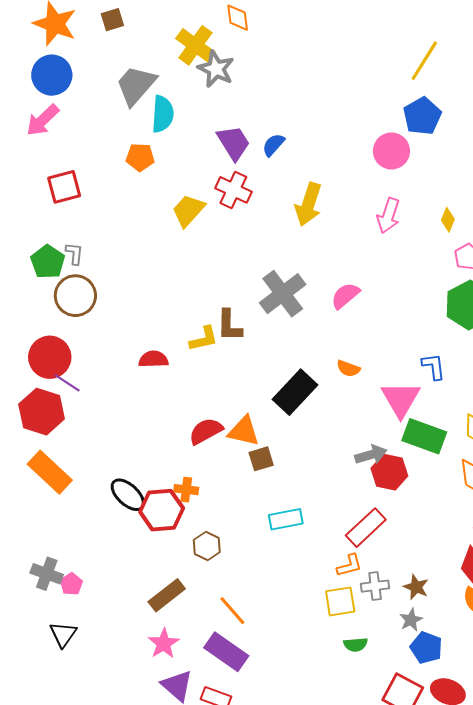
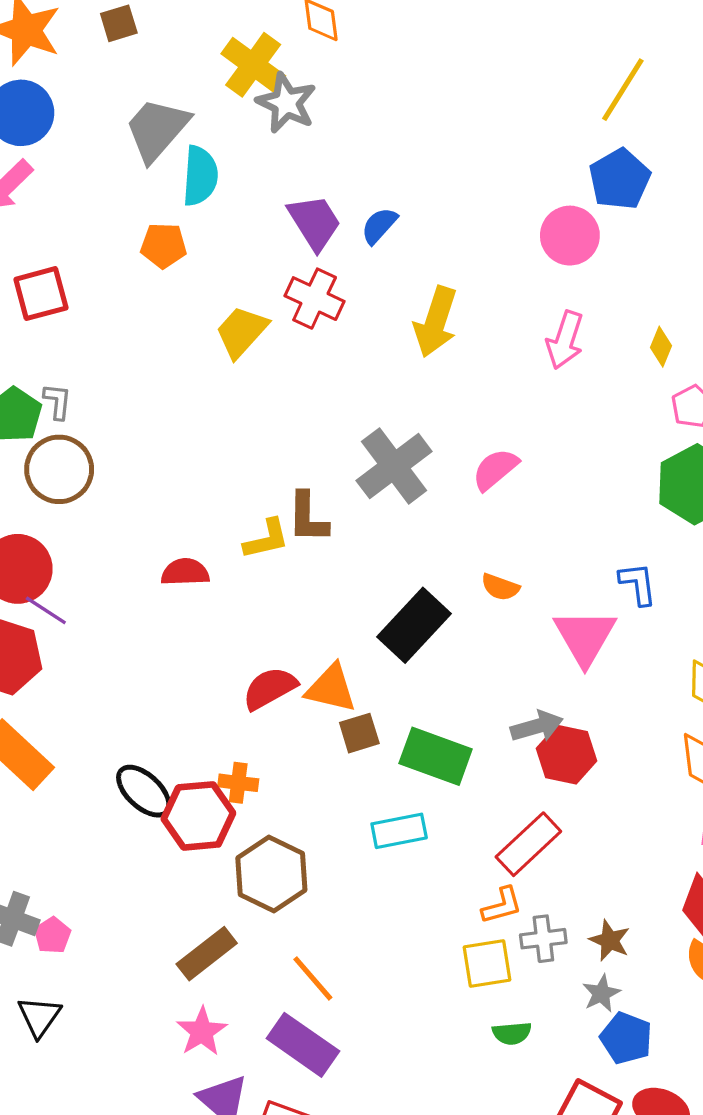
green rectangle: (424, 436) -> (436, 756), moved
brown hexagon: (207, 546) -> (271, 874), size x1.6

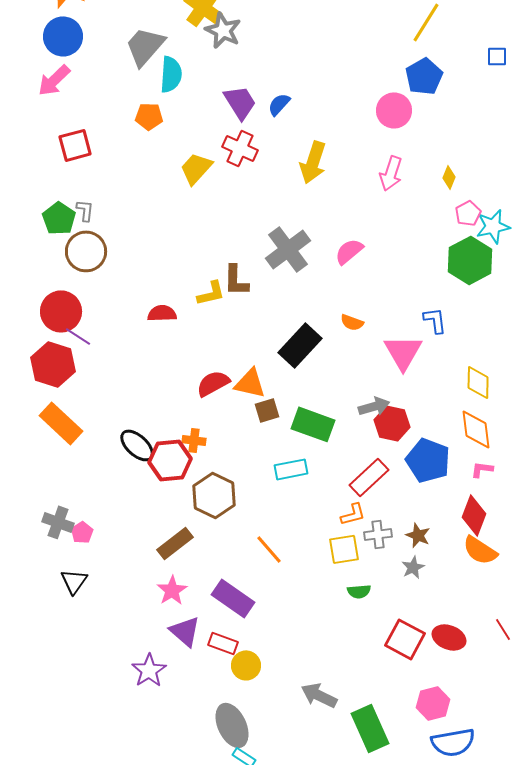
orange line: (313, 978) -> (269, 549), moved
blue pentagon: (626, 1038) -> (428, 460), moved, size x1.4

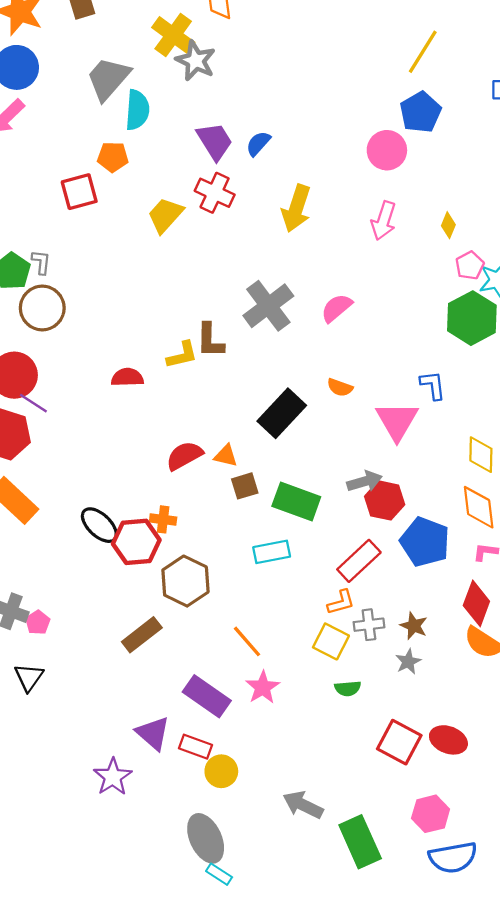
red square: (75, 145) -> (79, 192), moved
orange triangle: (250, 383) -> (226, 456), size x0.7
yellow square: (344, 549) -> (331, 641), turned 36
pink star: (172, 590) -> (263, 687), moved

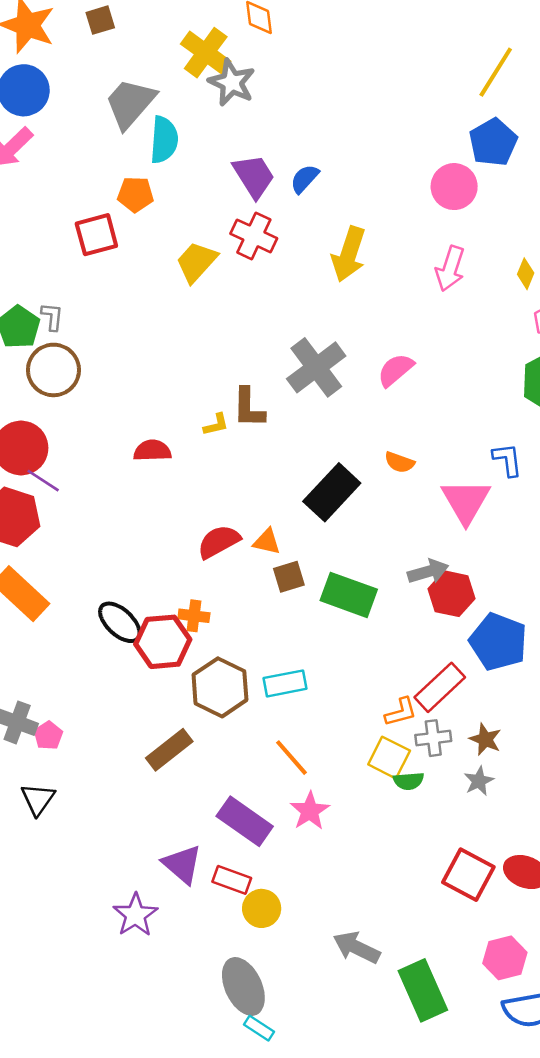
yellow L-shape: (182, 355) -> (216, 425), size x0.7
cyan rectangle: (272, 552) -> (285, 683), moved
red rectangle: (359, 561) -> (440, 687), moved
green semicircle: (348, 688) -> (409, 781), moved

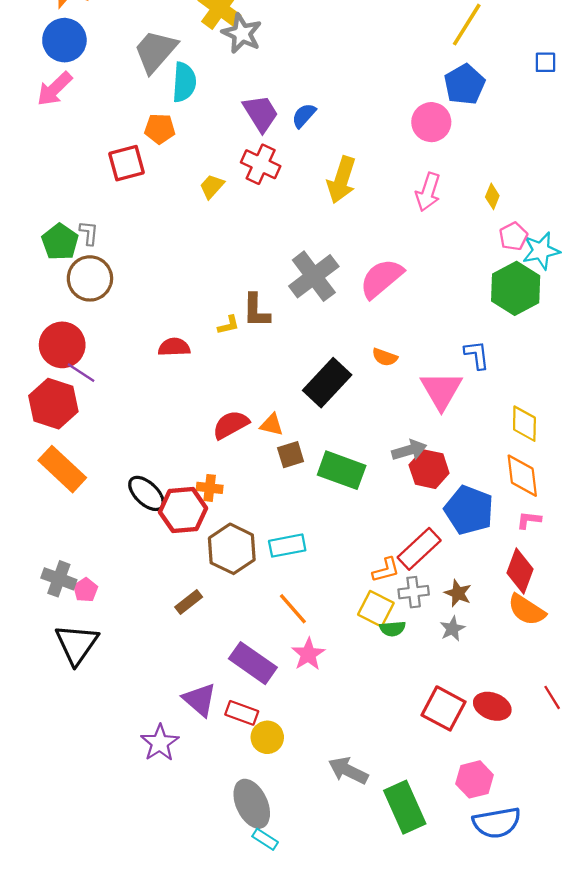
yellow trapezoid: (197, 262) -> (212, 186), size x0.7
pink semicircle: (396, 370) -> (381, 278), size x1.4
brown rectangle: (169, 750) -> (189, 602), size x0.7
black triangle: (38, 799) -> (77, 644), size x1.5

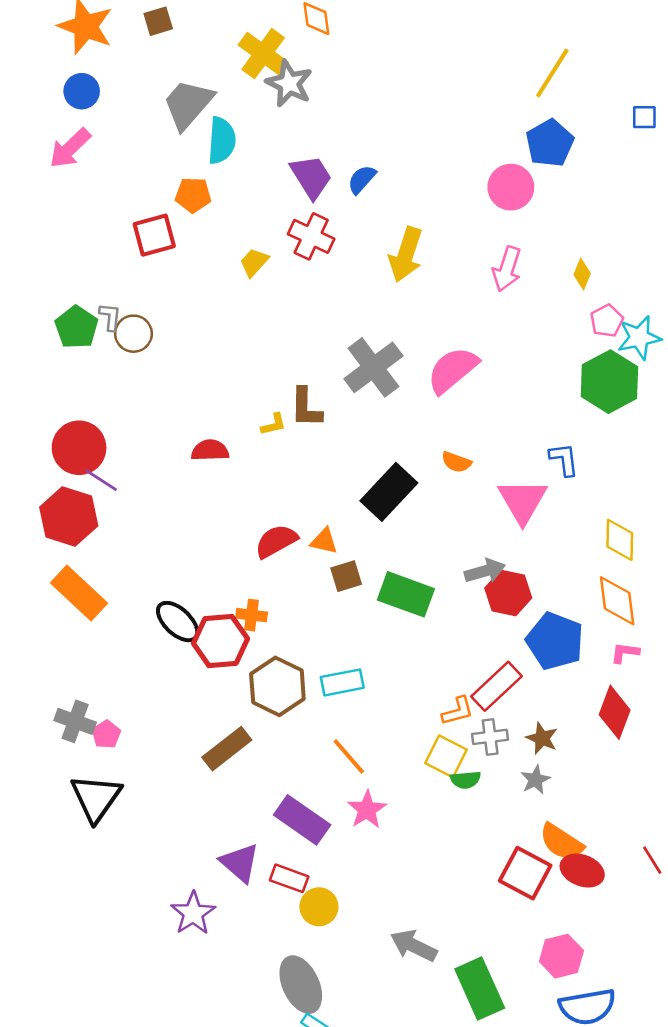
blue circle: (64, 40) -> (82, 91), size x0.7
brown circle: (90, 278) -> (134, 334), moved, size x0.7
brown rectangle: (189, 602) -> (227, 749), size x1.5
orange semicircle: (527, 610) -> (561, 842), moved

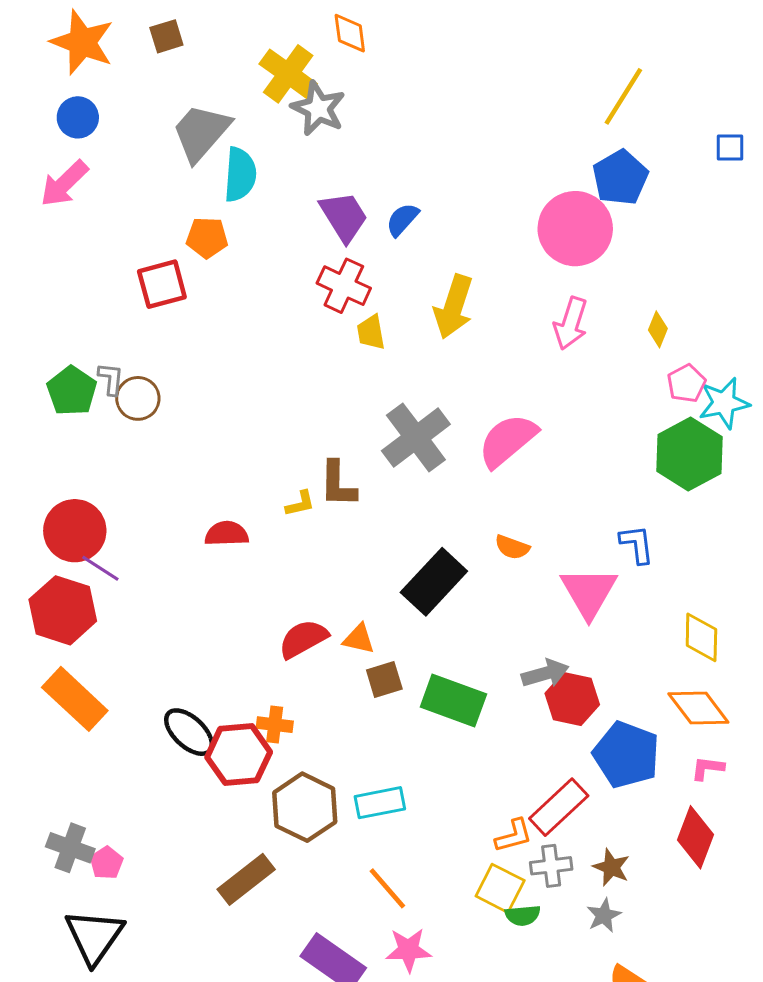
pink circle: (511, 187) -> (575, 229), size x1.4
yellow trapezoid: (254, 262) -> (371, 332), moved, turned -52
orange diamond: (617, 601) -> (698, 708), turned -30
pink star: (367, 810) -> (408, 950), turned 30

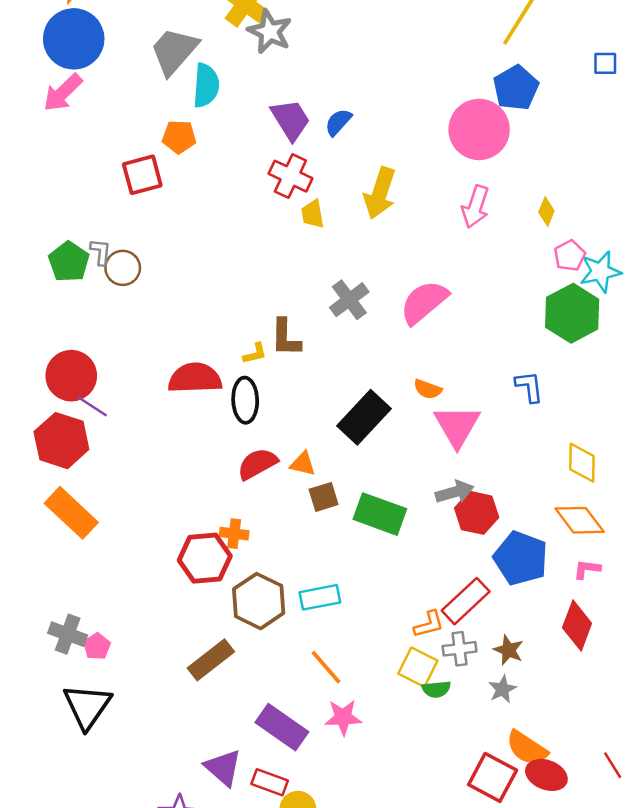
blue circle: (78, 117) -> (74, 39), size x1.8
gray cross: (416, 438) -> (349, 300), size x0.7
red semicircle: (227, 534) -> (195, 378), size x1.5
pink triangle: (589, 592) -> (457, 426), moved
black ellipse: (189, 732) -> (245, 400), moved, turned 45

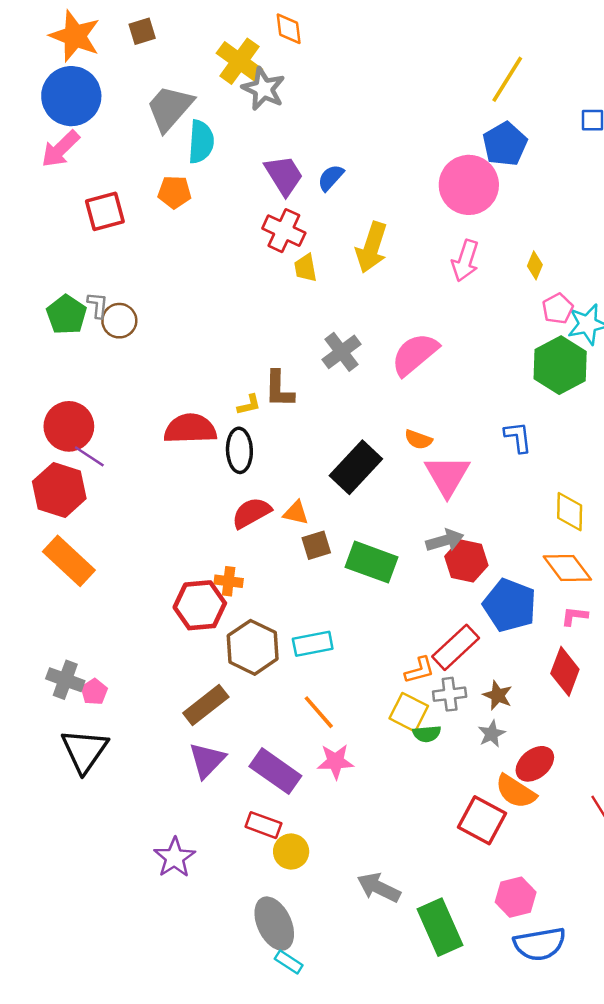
red square: (142, 175) -> (105, 211), moved
purple triangle: (223, 768) -> (207, 760), moved, turned 33
red ellipse: (546, 775) -> (535, 764), moved, turned -60

